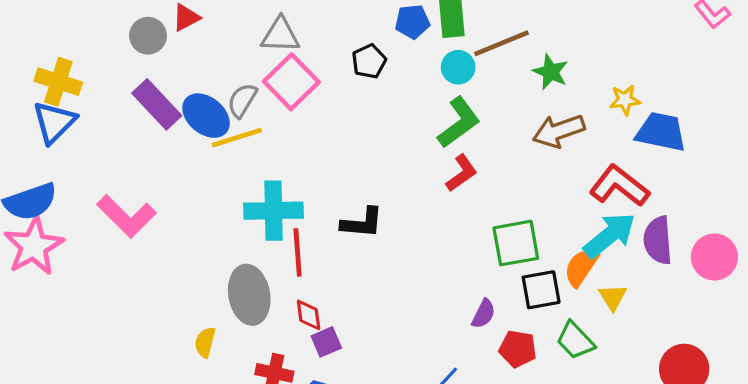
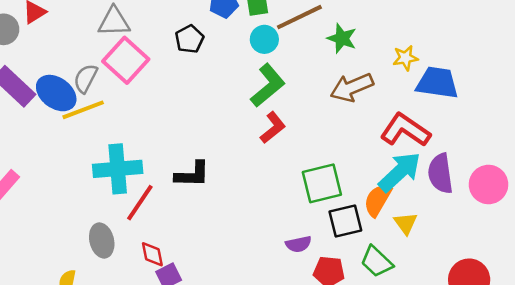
red line: (298, 252) -> (140, 203), turned 42
gray ellipse: (249, 295) -> (102, 241), size x0.7
purple semicircle: (483, 314) -> (298, 244), turned 55

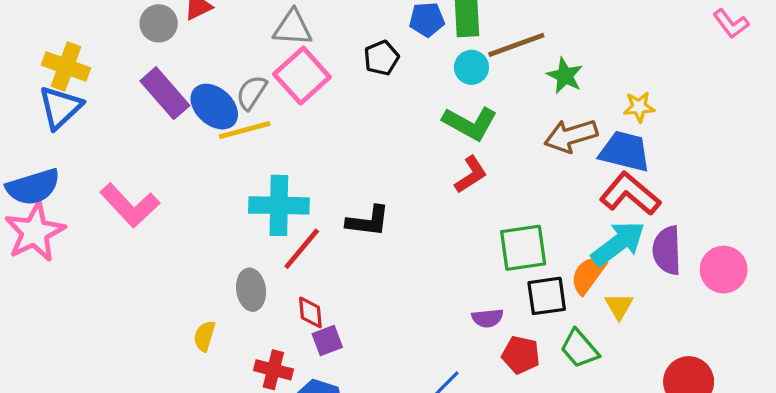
blue trapezoid: (437, 83) -> (625, 151), moved
green L-shape: (268, 85) -> (470, 123), turned 63

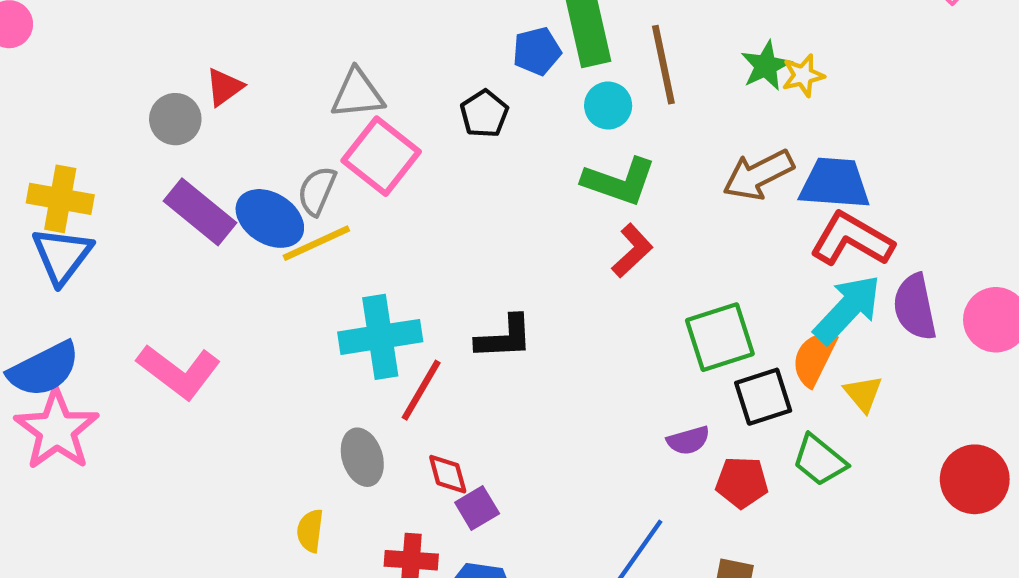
brown line: (516, 45) -> (663, 65), turned -72
green star: (565, 76) -> (766, 66), moved, turned 30
yellow star: (639, 107) -> (803, 75), moved

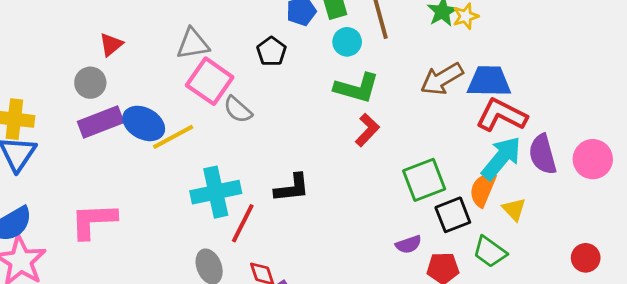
gray circle: (175, 119) -> (90, 83), moved
gray semicircle: (317, 191) -> (238, 110), moved, turned -68
purple rectangle: (200, 212) -> (101, 122), turned -57
pink L-shape: (179, 372) -> (93, 221), turned 144
red circle: (975, 479) -> (586, 258), size x0.7

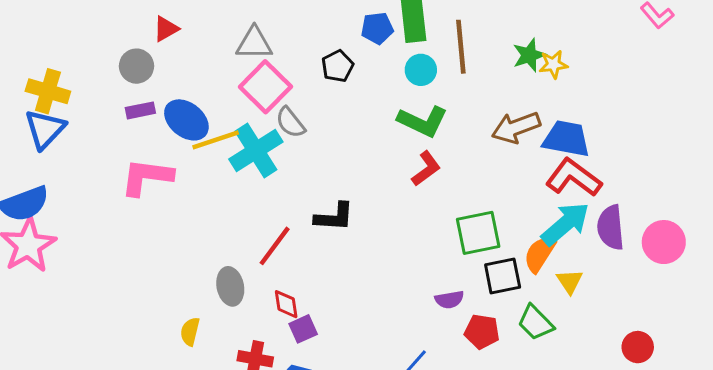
purple rectangle: (101, 122) -> (140, 110), size x0.6
cyan cross: (216, 192) -> (256, 151), moved, turned -30
pink L-shape: (93, 221) -> (147, 177), moved

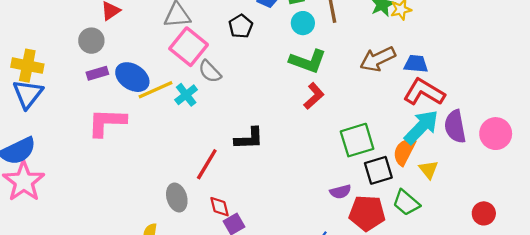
blue trapezoid: (566, 139) -> (416, 64), size x0.7
cyan cross: (256, 151) -> (186, 95), size x0.6
red pentagon: (482, 332) -> (367, 213), size x1.4

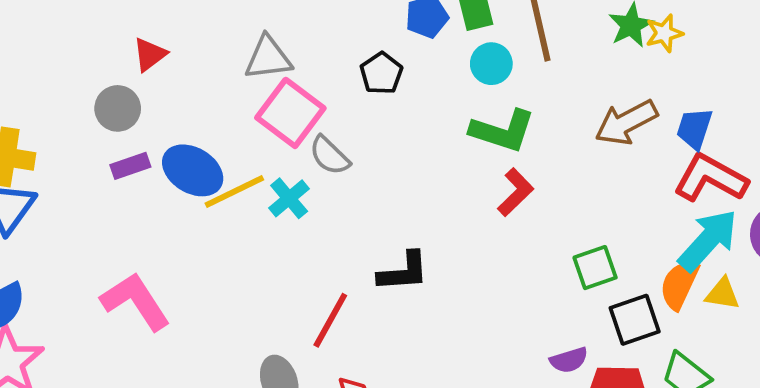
blue trapezoid: (416, 64) -> (694, 129), turned -75
pink L-shape: (107, 122) -> (135, 301), moved, turned 57
green square: (357, 140) -> (595, 268), size x0.7
yellow triangle: (429, 170) -> (722, 294), moved, turned -40

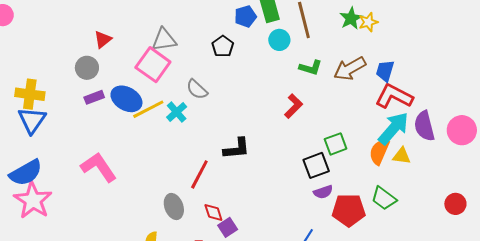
pink square: (290, 113) -> (153, 65), moved
green L-shape: (503, 131) -> (311, 68), moved, size x0.7
black square: (635, 320) -> (316, 165), moved

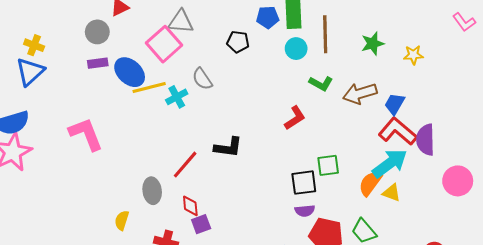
yellow star: (368, 22) -> (413, 55), moved
black pentagon: (223, 46) -> (238, 42), turned 30
yellow cross: (30, 94) -> (34, 45), size x0.7
purple semicircle: (424, 126) -> (426, 140), moved

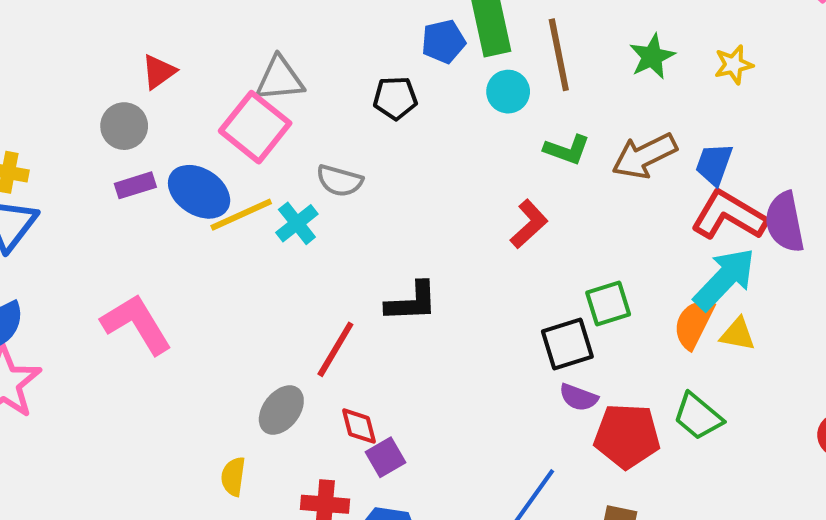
gray semicircle: (202, 79) -> (340, 181), turned -30
gray ellipse: (152, 191) -> (281, 410), turned 55
purple semicircle: (305, 211) -> (578, 397), turned 36

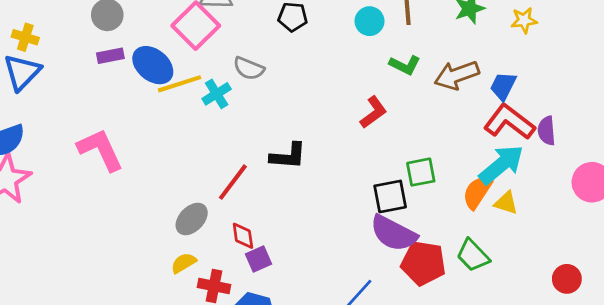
purple semicircle: (785, 222) -> (546, 131), size x0.7
purple semicircle: (578, 397) -> (394, 233), size x1.8
yellow semicircle: (233, 477) -> (184, 263), moved, turned 45

